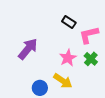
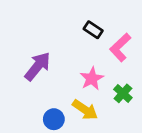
pink L-shape: (89, 35) -> (120, 47), turned -30
green cross: (91, 59) -> (123, 93), moved

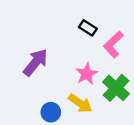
green cross: (123, 93) -> (116, 88), size x1.5

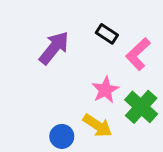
purple arrow: (35, 62) -> (54, 48), moved

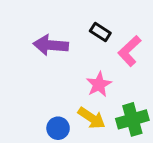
purple arrow: (54, 48) -> (51, 45), turned -124
green cross: (141, 107) -> (132, 119), moved, turned 32

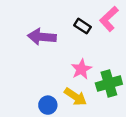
pink L-shape: (129, 51) -> (109, 19), moved
green cross: (132, 119) -> (109, 84), moved

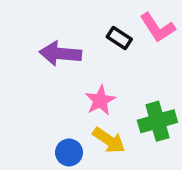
pink L-shape: (109, 19) -> (157, 28), turned -80
pink star: (81, 69) -> (100, 100), moved

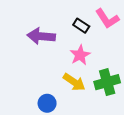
pink star: (100, 100) -> (80, 55), moved
yellow arrow: (109, 140) -> (74, 82), moved

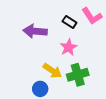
yellow arrow: (74, 82) -> (52, 71), moved
green cross: (107, 82) -> (78, 75), moved

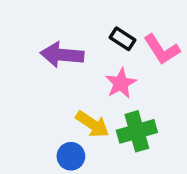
pink L-shape: (92, 16) -> (162, 49), moved

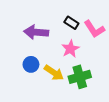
blue circle: (71, 156) -> (31, 64), moved

